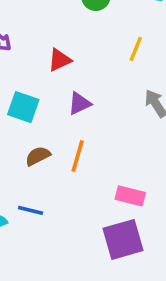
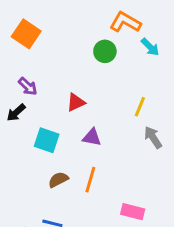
yellow line: (136, 49) -> (140, 107), moved
purple triangle: (80, 103) -> (92, 137), turned 36

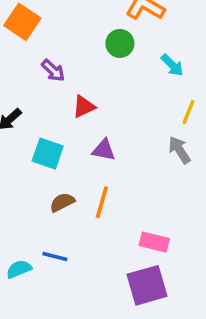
cyan arrow: (150, 47) -> (172, 65), moved
purple arrow: (28, 86) -> (53, 71), moved
yellow line: (140, 107) -> (189, 112), moved

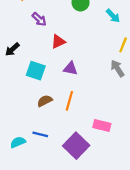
purple square: (147, 285) -> (76, 146), moved, turned -30

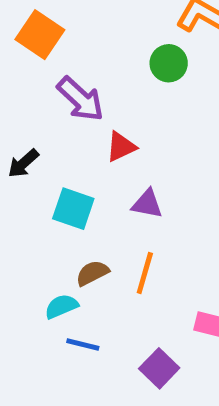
purple arrow: (39, 19) -> (80, 99), size x1.5
cyan semicircle: (18, 142) -> (61, 306), moved
purple square: (76, 146) -> (159, 368), size x0.7

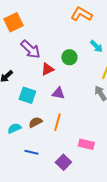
orange square: (40, 35) -> (13, 22), turned 30
green circle: (169, 63) -> (69, 57), moved
cyan semicircle: (61, 306) -> (14, 128), moved

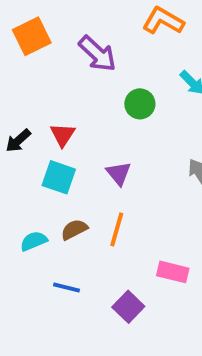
purple arrow: (30, 49) -> (97, 54), moved
red triangle: (47, 69) -> (63, 135), moved, turned -32
purple triangle: (58, 93) -> (119, 173), turned 40

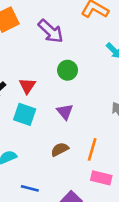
green circle: (140, 104) -> (67, 70), moved
brown semicircle: (74, 229) -> (60, 149), moved
orange line: (117, 229) -> (92, 149), moved

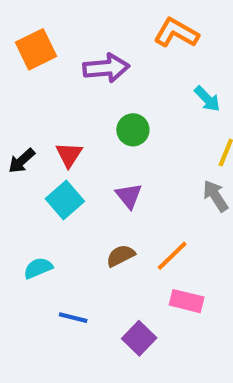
purple arrow: (51, 31) -> (106, 68), turned -48
cyan square: (25, 114) -> (65, 200), turned 30
orange line: (92, 149) -> (172, 256), turned 30

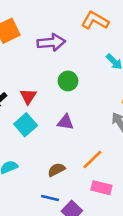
purple triangle: (129, 196) -> (65, 122), turned -42
brown semicircle: (121, 256) -> (56, 170), moved
blue line: (73, 318) -> (50, 198), moved

